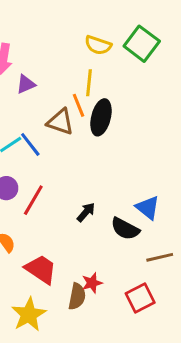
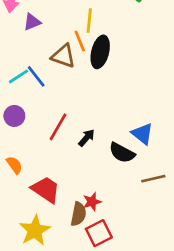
red line: (33, 200) -> (58, 127), moved
red square: (140, 298) -> (99, 233), moved

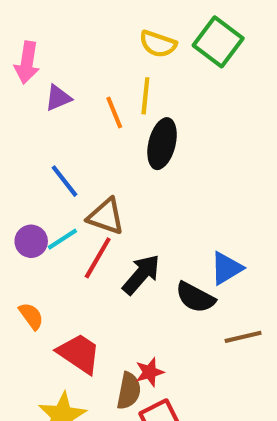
orange line: (80, 41) -> (114, 112), moved
brown triangle: (63, 56) -> (106, 216), moved
cyan line: (18, 76) -> (62, 239), moved
blue triangle: (142, 134) -> (226, 268), turned 50
black arrow: (87, 138) -> (141, 275), size x1.5

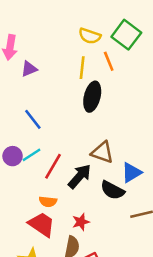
orange line: (114, 112) -> (109, 61), moved
brown triangle: (106, 216) -> (102, 152), moved
orange semicircle: (31, 316) -> (48, 202), moved, turned 132
red star: (150, 372) -> (81, 222), moved

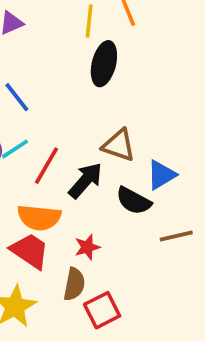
orange semicircle: (48, 202) -> (39, 217), size x1.6

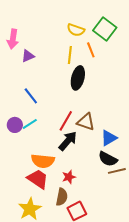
red line: (46, 166) -> (66, 121), moved
black semicircle: (134, 201) -> (108, 159), moved

